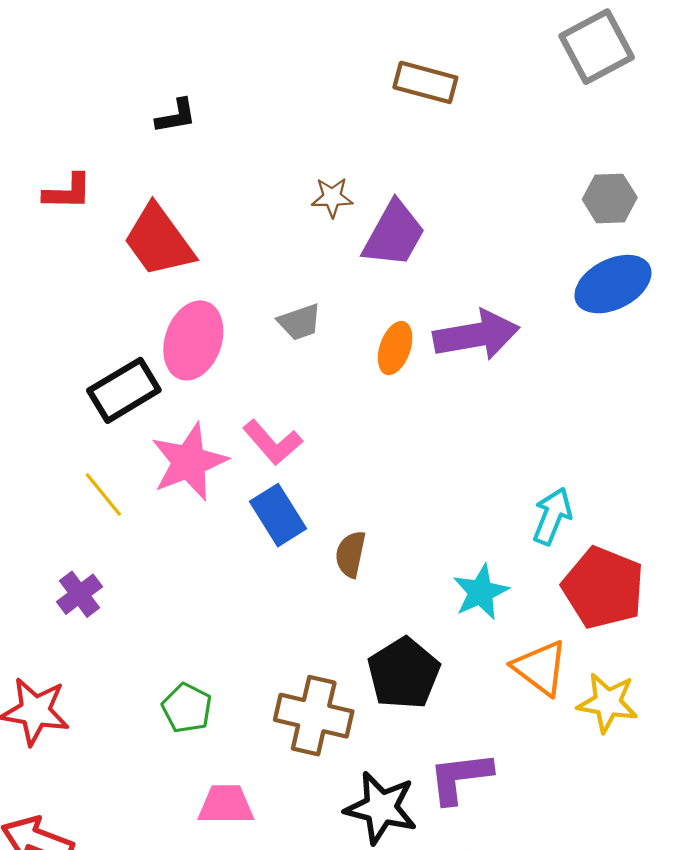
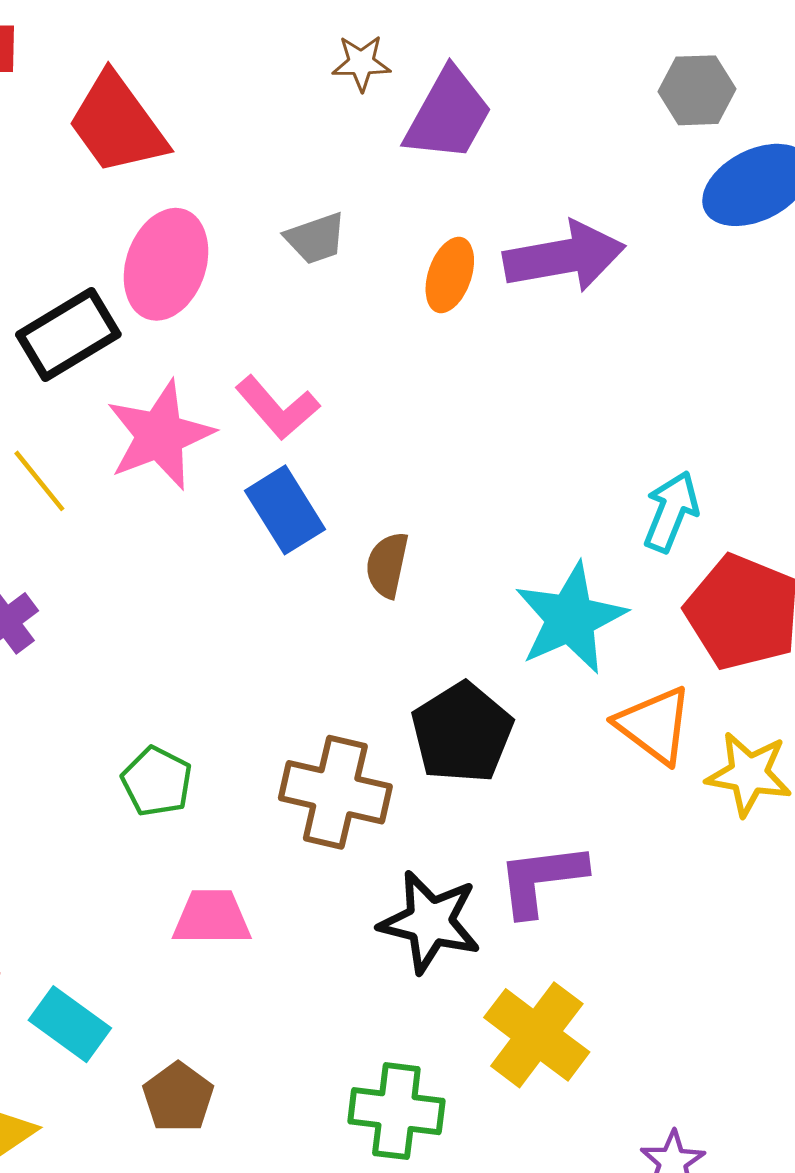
gray hexagon: (610, 198) -> (697, 90), moved
cyan star: (481, 592) -> (570, 618), size x1.4

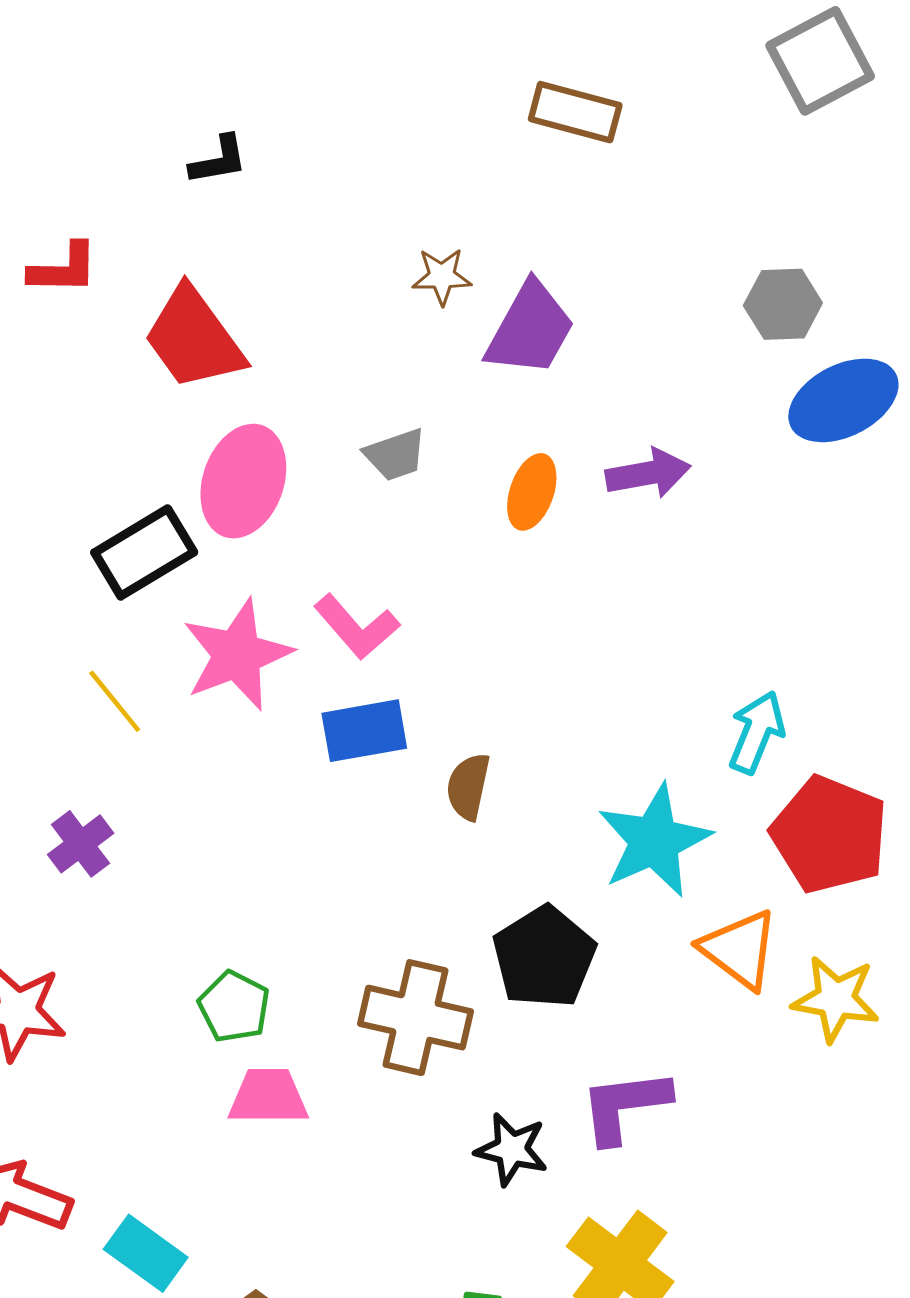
purple arrow: (564, 257) -> (648, 473), size x0.7
blue rectangle: (285, 510) -> (364, 731), turned -68
pink trapezoid: (212, 917) -> (268, 1097), moved
black star: (430, 922) -> (512, 1149), size x0.7

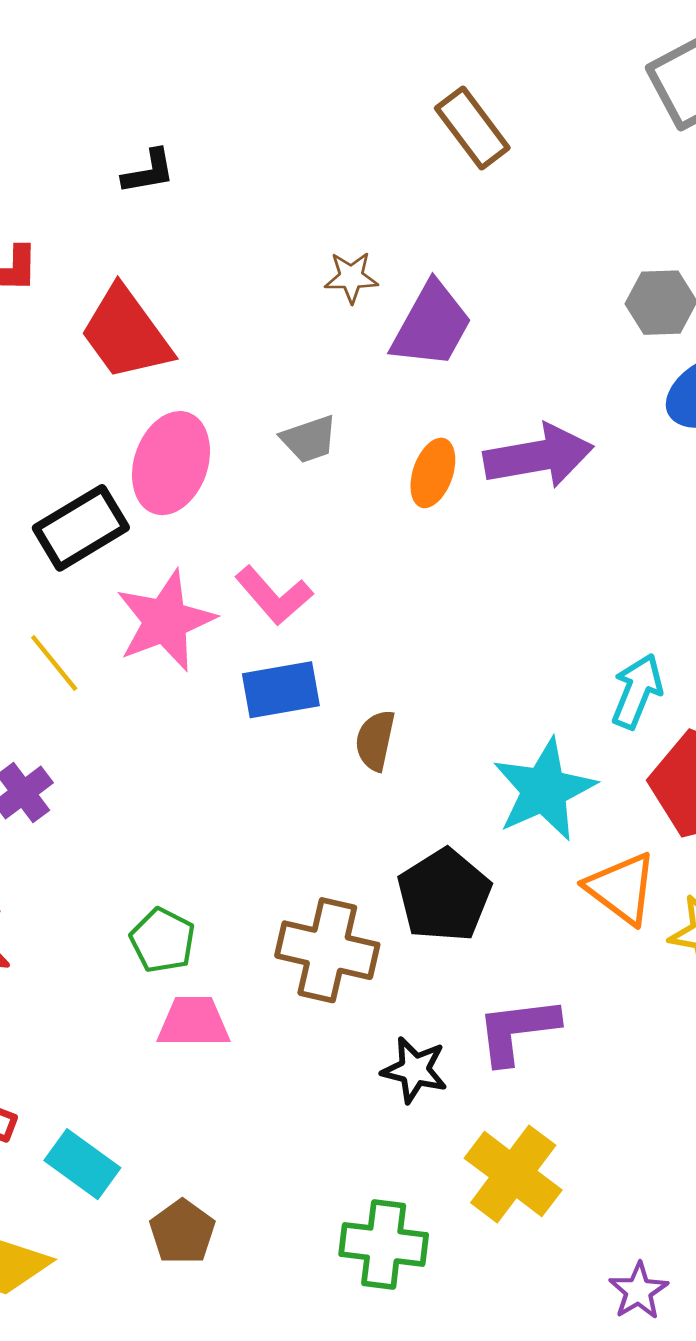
brown rectangle: (575, 112) -> (472, 128), turned 38
purple arrow: (648, 473) -> (538, 456), size x1.4

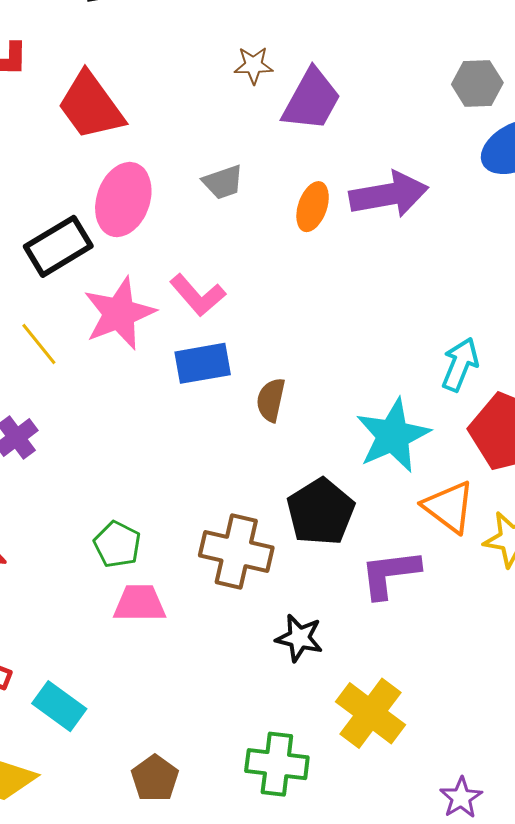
purple L-shape: (517, 1030) -> (390, 574), moved
brown pentagon: (182, 1232) -> (155, 778), moved

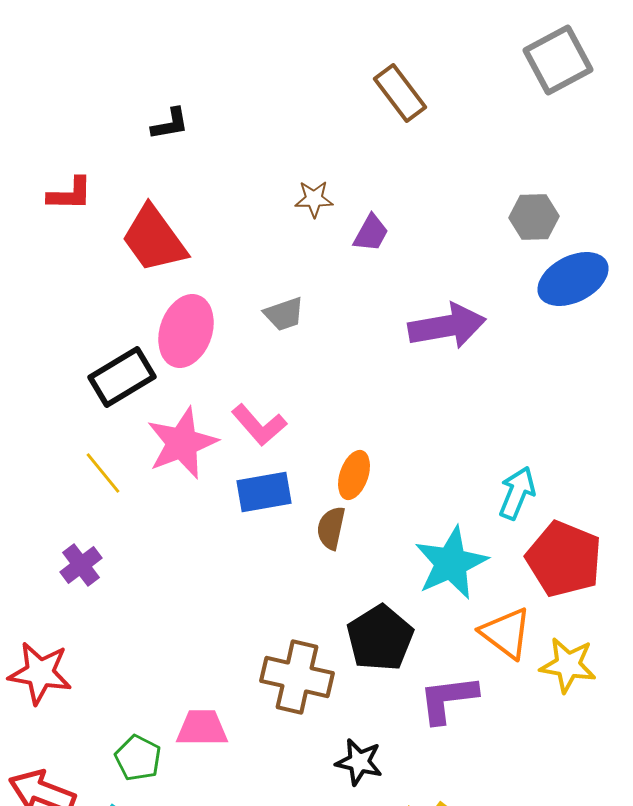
purple trapezoid: (312, 100) -> (371, 233), size x0.6
orange ellipse: (313, 207) -> (354, 475), moved
green pentagon: (117, 544) -> (138, 758), moved

